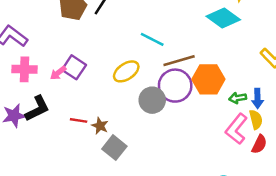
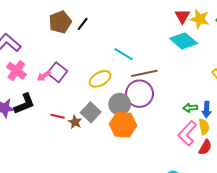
pink cross: (24, 69) -> (16, 71), turned 30
orange hexagon: (208, 79) -> (123, 125), moved
gray square: (114, 148) -> (91, 112), moved

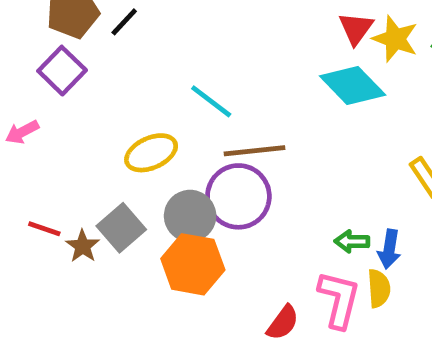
purple square: (57, 72) -> (62, 71), moved
pink L-shape: (187, 133) -> (339, 299), turned 145
red semicircle: (205, 147) -> (283, 323), moved

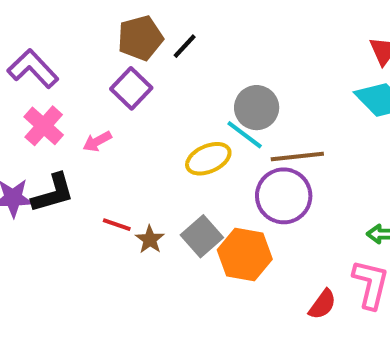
cyan line: (211, 101) -> (245, 135), moved
gray circle: (190, 216) -> (257, 108), moved
gray square: (121, 228) -> (202, 236), moved

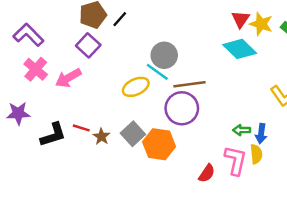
pink arrow: (97, 141) -> (68, 78), size x1.5
black L-shape: (53, 193) -> (53, 135), moved

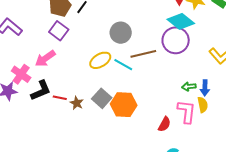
pink cross: (36, 69) -> (21, 74), moved
cyan line: (157, 72) -> (123, 65), moved
purple circle: (182, 108) -> (176, 40), moved
black L-shape: (53, 135) -> (41, 90), moved

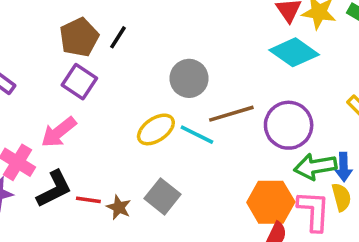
purple circle: (176, 40) -> (289, 125), moved
green arrow: (189, 87) -> (315, 167), size x1.6
orange hexagon: (124, 105) -> (271, 202), moved

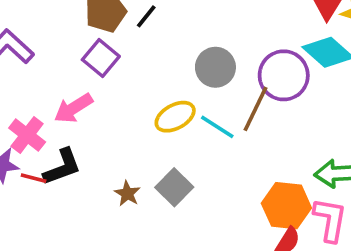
brown line: (231, 114) -> (255, 109), turned -54
purple circle: (289, 125) -> (284, 75), moved
red line: (88, 200) -> (34, 178), moved

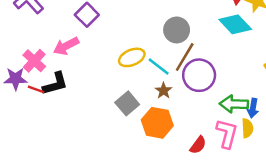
gray circle: (215, 67) -> (177, 30), moved
purple circle: (284, 75) -> (199, 75), moved
brown star: (127, 194) -> (164, 91), moved
orange hexagon: (286, 206) -> (157, 123), moved

